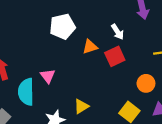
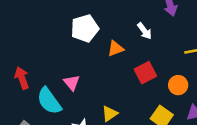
red square: (115, 56) -> (145, 73), moved
cyan semicircle: (26, 92) -> (49, 101), turned -32

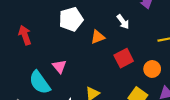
red arrow: (22, 78) -> (25, 35), moved

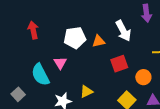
white pentagon: (71, 19) -> (75, 38), moved
white arrow: (123, 22) -> (123, 31), size x1.5

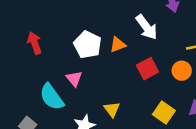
white pentagon: (75, 38) -> (88, 45), turned -30
orange circle: (143, 77) -> (182, 71), moved
yellow triangle: (86, 92) -> (112, 109), turned -32

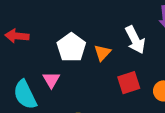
red arrow: (34, 43) -> (17, 36), turned -75
orange triangle: (118, 45) -> (102, 53), turned -36

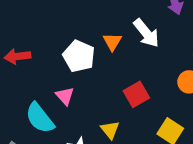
orange triangle: (102, 53) -> (112, 42), moved
red square: (129, 83) -> (136, 94), moved

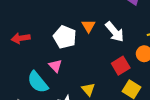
white arrow: (146, 33) -> (115, 32), moved
red square: (136, 94) -> (121, 66), moved

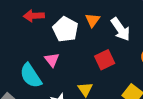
red arrow: (21, 38) -> (34, 16), moved
red square: (121, 66) -> (105, 60), moved

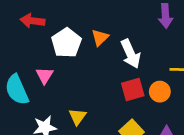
red square: (105, 60) -> (133, 90), moved

